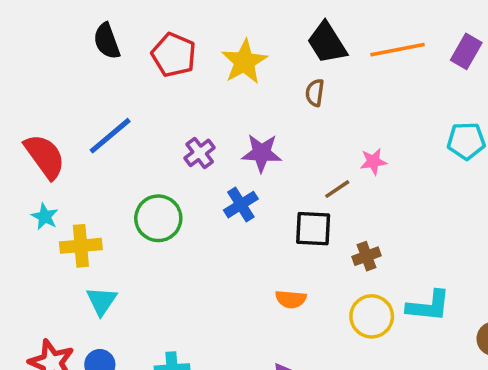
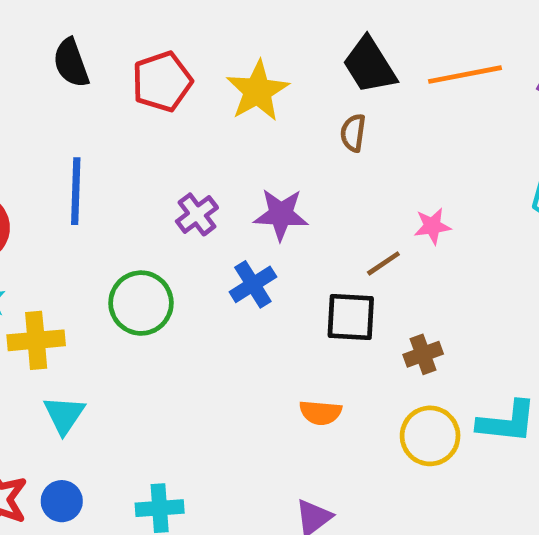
red pentagon: (174, 55) -> (162, 82), turned 30
blue line: (110, 136) -> (76, 191), turned -48

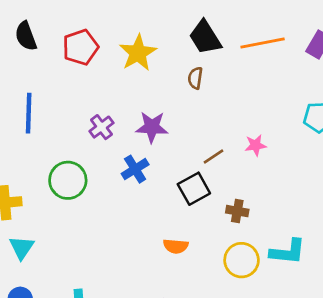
pink star: (432, 226) -> (256, 145), moved
black square: (351, 317) -> (194, 189), turned -32
brown cross: (423, 354) -> (237, 211), turned 30

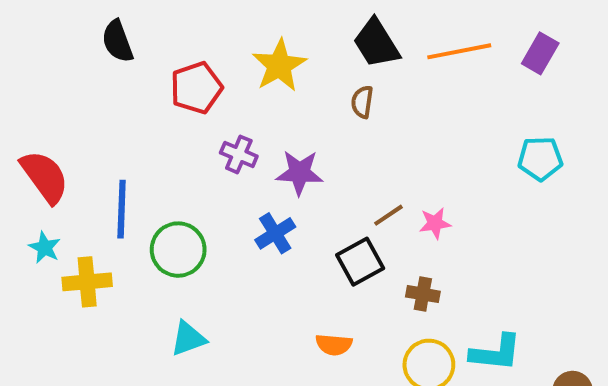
red pentagon: (80, 47) -> (196, 88), moved
blue line: (29, 113) -> (122, 209), moved
purple cross: (101, 127) -> (239, 154), moved, turned -30
pink star: (256, 145) -> (435, 223), moved
cyan triangle: (22, 248) -> (188, 339), moved, turned 36

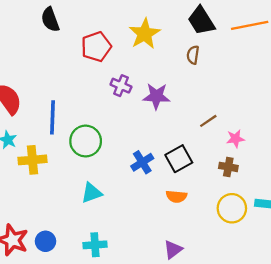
pink star: (435, 223) -> (235, 139), moved
blue cross: (275, 233) -> (142, 162), moved
black square: (360, 262) -> (179, 159), moved

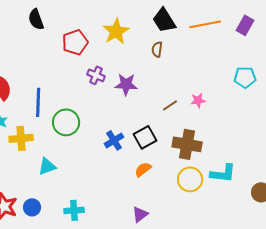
pink star: (235, 139) -> (198, 100), moved
brown cross: (228, 167) -> (187, 144), size x1.8
cyan triangle: (92, 193) -> (47, 166), moved
orange semicircle: (176, 196) -> (143, 169), turned 138

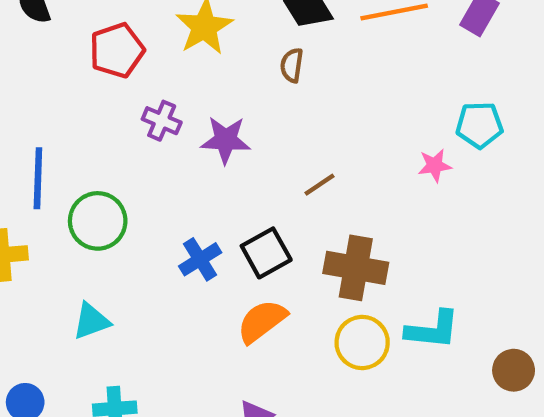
pink star: (198, 100) -> (435, 165), moved
cyan triangle: (47, 166) -> (91, 321), moved
orange semicircle: (143, 169) -> (262, 321), size x1.4

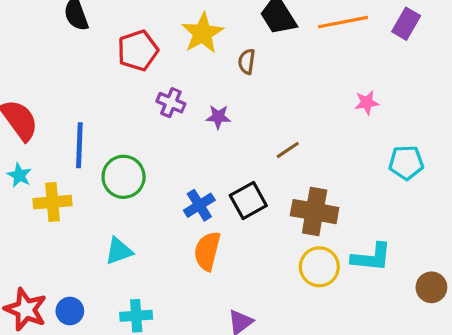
brown semicircle: (292, 65) -> (247, 62), moved
cyan pentagon: (479, 125) -> (406, 163), moved
purple star: (226, 140) -> (218, 117), size x0.7
pink star: (435, 165) -> (367, 103), moved
orange semicircle: (262, 321) -> (207, 251), moved, turned -39

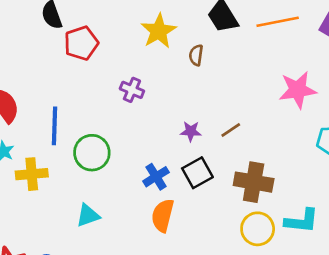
red pentagon: (138, 50) -> (81, 43), moved
pink star: (367, 103) -> (298, 90), size x1.8
purple star: (218, 117) -> (191, 131), moved

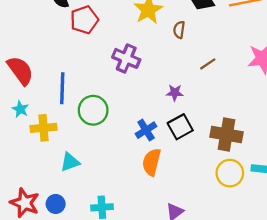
purple cross: (132, 90) -> (126, 58), size x1.4
brown line: (231, 130) -> (208, 64), moved
cyan triangle: (88, 215) -> (70, 162), moved

